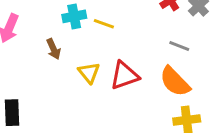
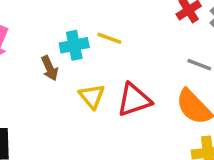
cyan cross: (74, 16) -> (74, 45), moved

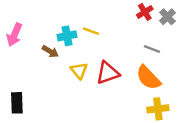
brown arrow: (50, 68) -> (50, 51), turned -35

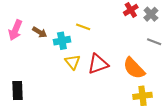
cyan cross: (67, 36) -> (62, 41), moved
gray line: (152, 49) -> (154, 42), moved
brown arrow: (50, 51) -> (40, 32), moved

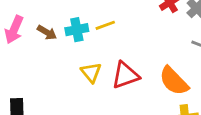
yellow line: (83, 27) -> (105, 25), turned -40
cyan cross: (62, 41) -> (77, 30), moved

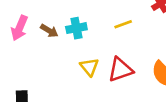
yellow line: (105, 25) -> (123, 24), moved

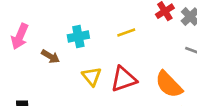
brown arrow: (49, 31) -> (50, 56), moved

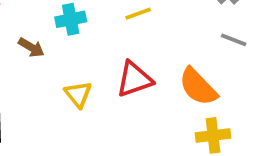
yellow triangle: (92, 76) -> (78, 94), moved

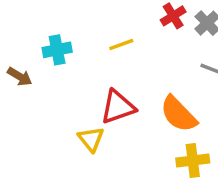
yellow triangle: (78, 94) -> (91, 139), moved

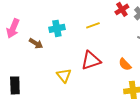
orange semicircle: (178, 114) -> (125, 64), size x0.6
yellow triangle: (91, 139) -> (64, 75), moved

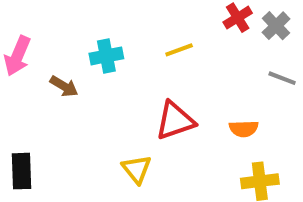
orange semicircle: (125, 64) -> (244, 129), turned -48
yellow triangle: (64, 75) -> (137, 169), moved

